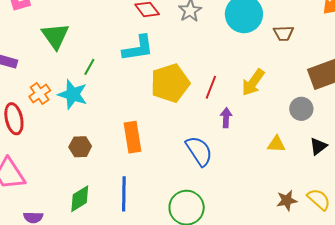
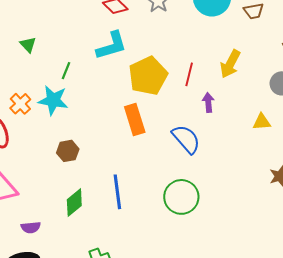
green triangle: (55, 36) -> (28, 45), size x0.6
orange rectangle: (132, 137) -> (135, 120), moved

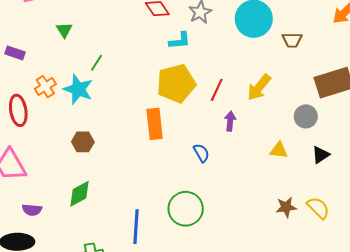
cyan L-shape: (112, 46) -> (180, 41), moved, size x0.7
blue semicircle: (186, 139) -> (201, 153), size x0.6
blue line: (117, 192) -> (136, 227), moved

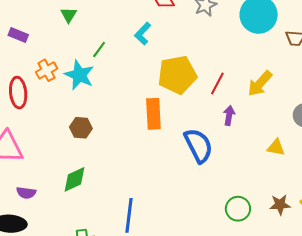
cyan L-shape: (180, 41) -> (143, 34), moved, turned 135
blue semicircle: (201, 153) -> (198, 146), size x1.8
green circle: (186, 209) -> (238, 209), moved, size x0.7

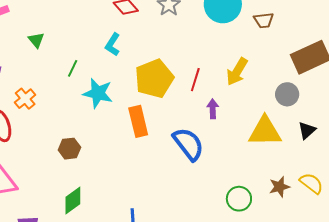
cyan star: (79, 75) -> (98, 93), moved
yellow triangle: (276, 147) -> (265, 131), size x1.8

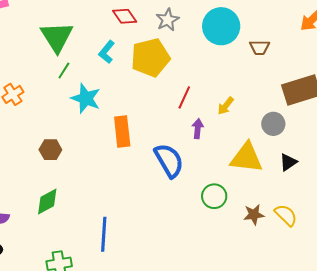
green triangle: (36, 40) -> (57, 37), moved, size x2.0
yellow arrow: (237, 72) -> (226, 106), moved, size x0.7
yellow pentagon: (154, 79) -> (150, 58), moved
green circle: (239, 199) -> (214, 196), moved

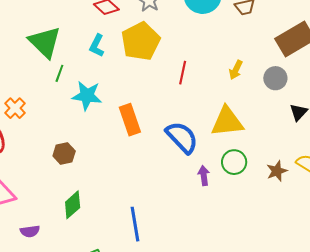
yellow arrow: (226, 106) -> (236, 70), moved
purple arrow: (198, 129) -> (204, 176), moved
yellow triangle: (246, 158) -> (227, 122), moved

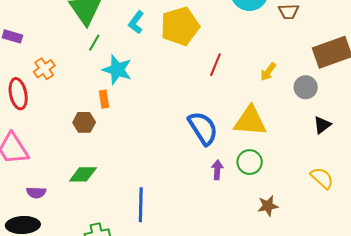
orange rectangle: (130, 120) -> (104, 99), moved, size x0.6
brown star: (277, 171) -> (268, 206), moved
green diamond: (73, 205) -> (83, 174), turned 32

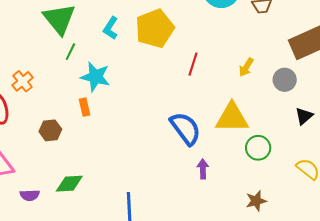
brown hexagon: (84, 122) -> (50, 130), moved
green circle: (250, 162) -> (258, 148), moved
purple semicircle: (36, 193) -> (30, 195), moved

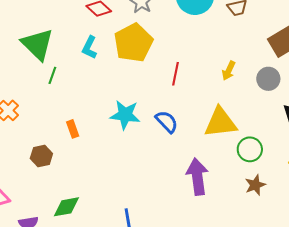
cyan star: (95, 77) -> (125, 115), moved
blue semicircle: (185, 128) -> (167, 122), moved, size x0.7
purple arrow: (203, 169) -> (197, 177), size x1.8
brown star: (256, 201) -> (255, 185), moved

